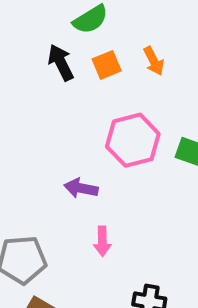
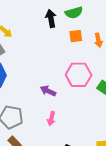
black arrow: (61, 62) -> (51, 19), moved

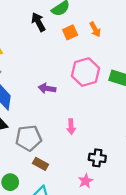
purple arrow: (48, 91) -> (47, 88), moved

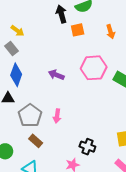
orange square: (70, 32) -> (78, 30), moved
pink arrow: (71, 127) -> (57, 116), moved
gray pentagon: (29, 138) -> (30, 116), turned 30

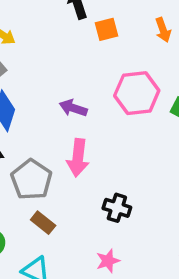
pink arrow: (57, 116) -> (78, 158), moved, size x1.5
black cross: (87, 147) -> (117, 208), moved

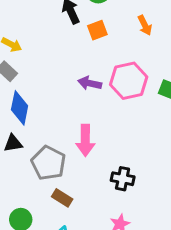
purple arrow: (73, 108) -> (90, 83), moved

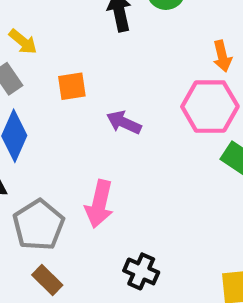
orange square: (97, 30) -> (72, 86), moved
pink hexagon: (129, 81) -> (210, 107), moved

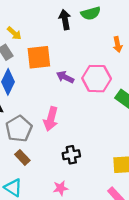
orange square: (72, 86) -> (39, 57), size x1.6
pink hexagon: (210, 107) -> (97, 79), moved
black cross: (141, 271) -> (71, 155), turned -36

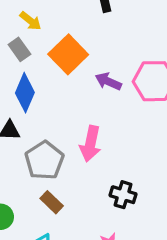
orange square: (39, 57) -> (68, 54), turned -35
black cross: (71, 155) -> (123, 195), turned 30

